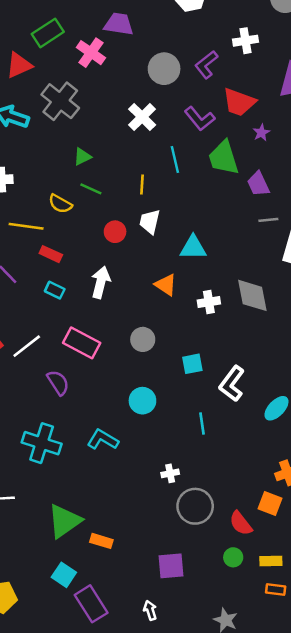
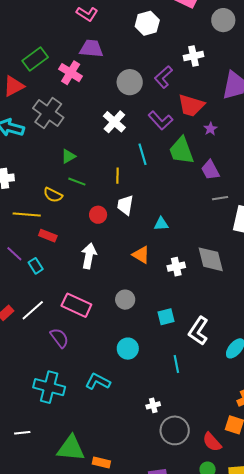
cyan triangle: (193, 248) -> (161, 224), size x0.7
cyan rectangle: (55, 290) -> (36, 266), moved, turned 35
green triangle: (64, 521) -> (71, 448), turned 44

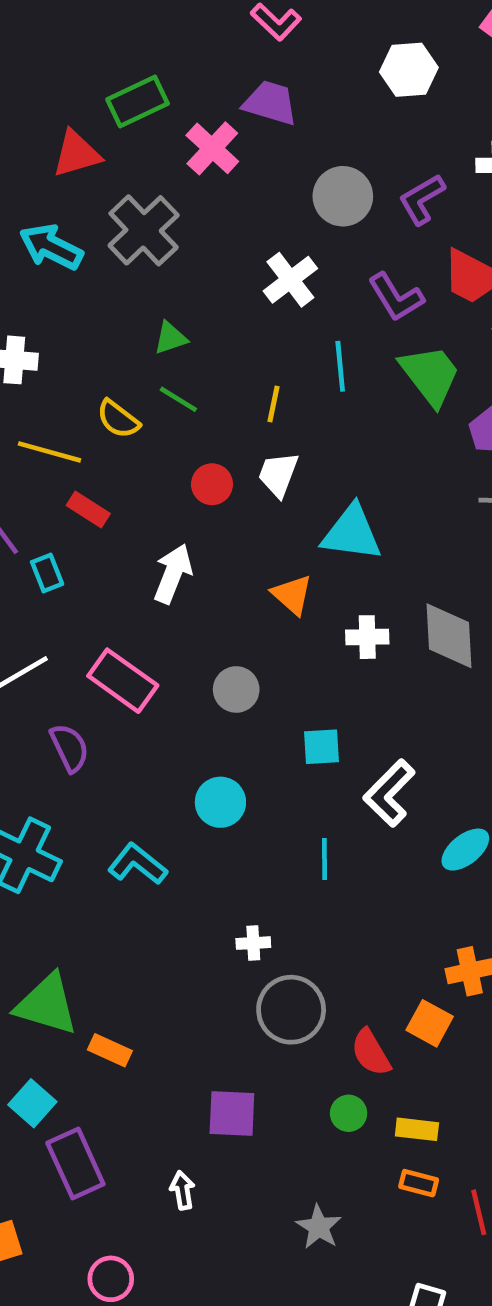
green trapezoid: (181, 151) -> (430, 375), turned 152
cyan triangle: (161, 224) -> (352, 533), size x1.8

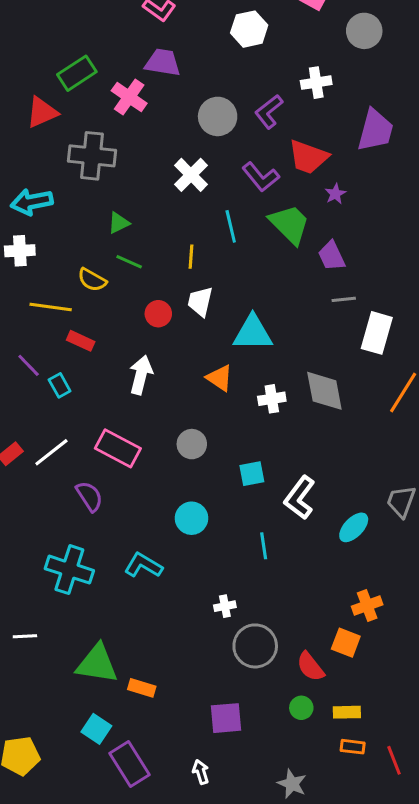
gray cross: (144, 230) -> (92, 156), turned -33
cyan arrow: (51, 247) -> (32, 202), moved, turned -30

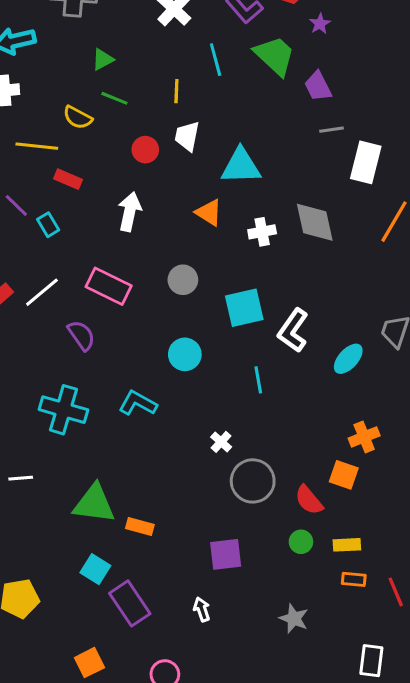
cyan square: (252, 474) -> (244, 308), size x1.5
white cross: (225, 606) -> (221, 442), turned -35

